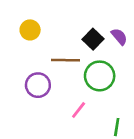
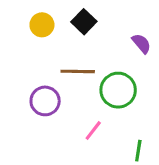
yellow circle: (30, 30) -> (42, 25), moved
black square: (93, 39) -> (84, 22), moved

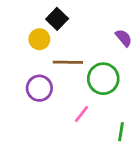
black square: (84, 22) -> (57, 19), moved
yellow circle: (42, 25) -> (39, 39), moved

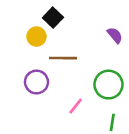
green circle: (103, 79) -> (109, 85), moved

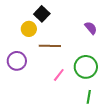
purple circle: (36, 82) -> (17, 61), moved
pink line: (76, 106) -> (59, 75), moved

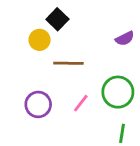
purple semicircle: (91, 28) -> (125, 38), turned 104
purple circle: (17, 61) -> (38, 104), moved

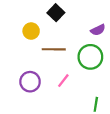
black square: (57, 19) -> (56, 13), moved
green circle: (118, 92) -> (90, 57), moved

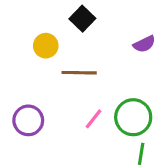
green circle: (90, 57) -> (133, 117), moved
purple circle: (30, 82) -> (28, 120), moved

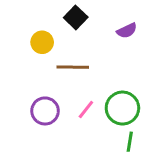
purple semicircle: (144, 44) -> (127, 31), moved
purple circle: (28, 120) -> (45, 111), moved

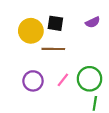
black square: (76, 17) -> (55, 23), moved, turned -35
yellow circle: (42, 42) -> (31, 31), size x1.5

